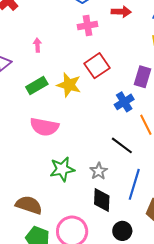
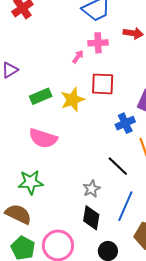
pink arrow: (37, 45) -> (78, 57), moved, turned 32
red square: (97, 66) -> (103, 84), turned 30
yellow star: (69, 85) -> (72, 100), turned 30
green star: (62, 169) -> (31, 182), moved

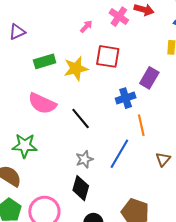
pink cross: (98, 43) -> (119, 17), moved, turned 30
black line: (118, 166) -> (81, 118), moved
blue line: (125, 206) -> (119, 154), moved

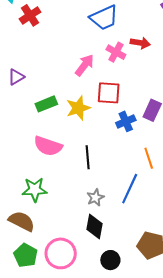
pink arrow: (86, 26) -> (85, 65), size x1.6
blue cross: (126, 98) -> (126, 121), moved
black line: (81, 118) -> (88, 157), turned 40

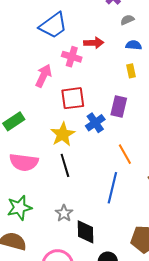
yellow star: (78, 108) -> (63, 134), moved
gray star: (95, 198) -> (64, 213), moved

